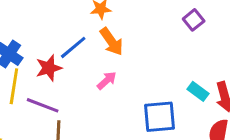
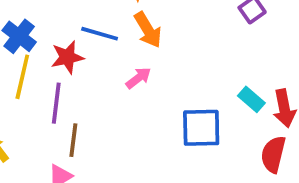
blue line: (73, 47) -> (100, 34), turned 52
purple line: (43, 105) -> (56, 103), turned 72

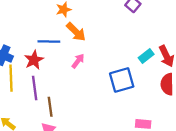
cyan rectangle: (251, 99) -> (146, 56), turned -64

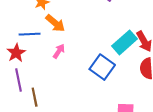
cyan rectangle: (146, 56) -> (125, 42), size x1.6
blue square: (122, 80) -> (102, 67), turned -35

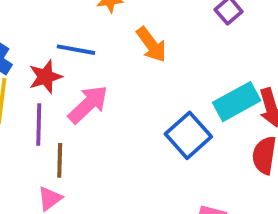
orange arrow: (55, 23) -> (151, 45), moved
pink arrow: (59, 51) -> (88, 104), moved, size x1.6

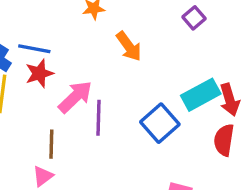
blue line: (76, 50) -> (34, 49), moved
purple line: (39, 125) -> (98, 118), moved

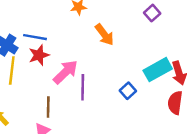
blue square: (160, 123) -> (128, 91), size x0.6

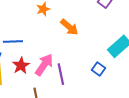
red star: (39, 55) -> (21, 65), moved

